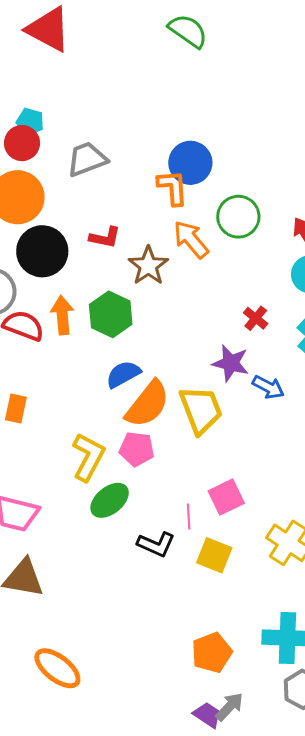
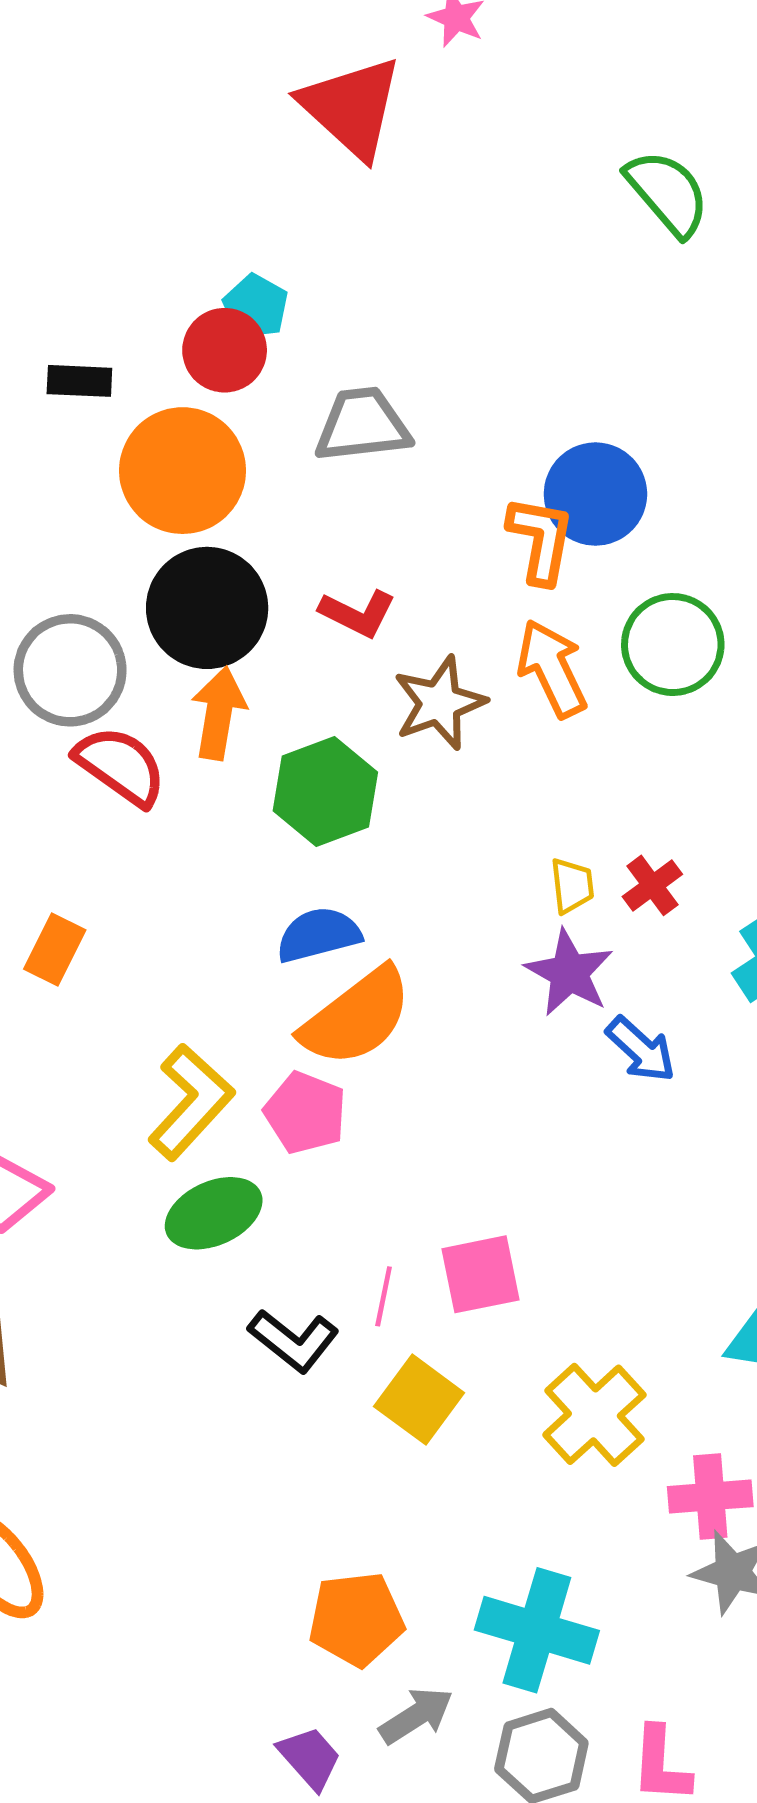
orange arrow: (62, 315) -> (219, 713), moved
yellow trapezoid: (201, 410) -> (572, 886), moved, size x0.5
gray arrow: (229, 707) -> (416, 1716), moved

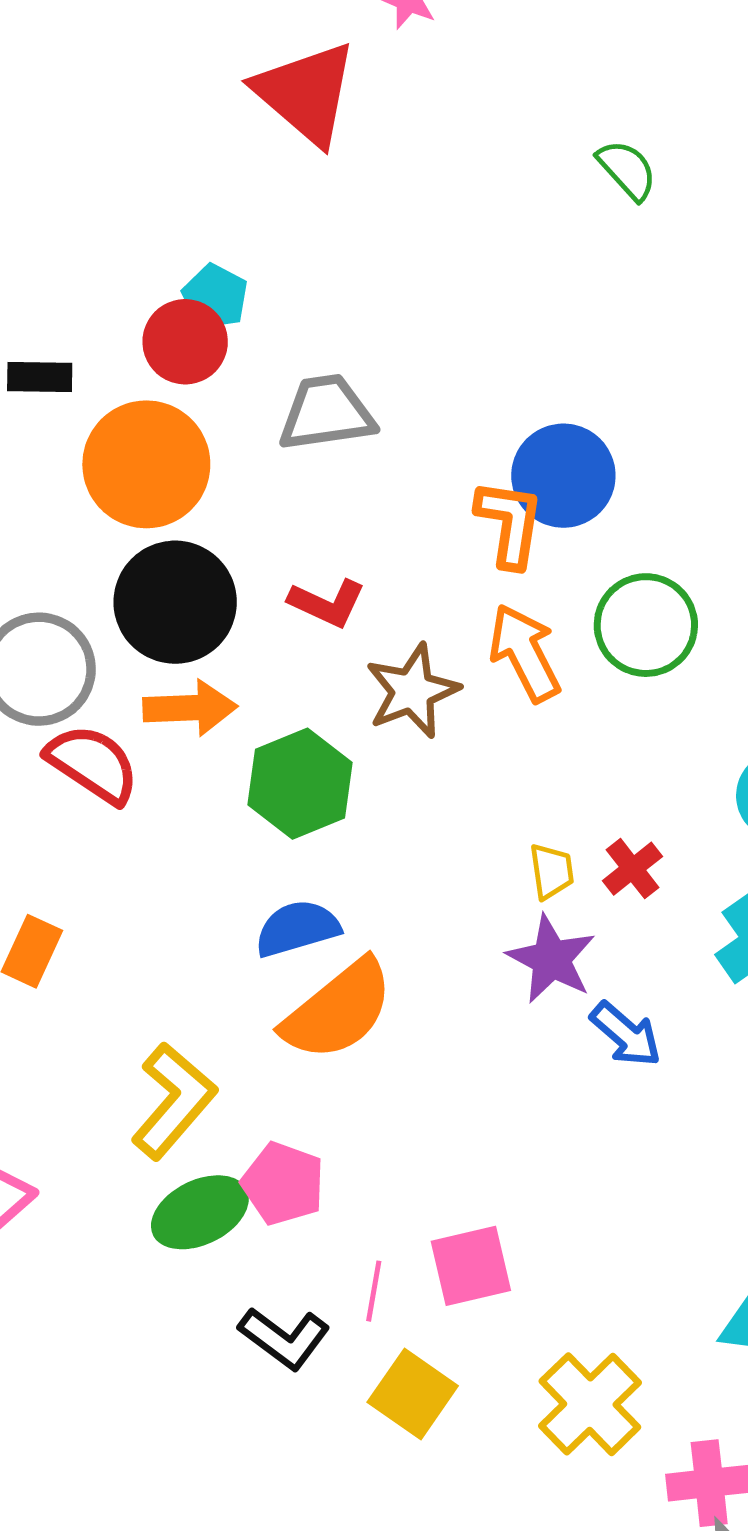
green semicircle: (668, 193) -> (627, 170), size x0.7
orange arrow: (219, 713) -> (190, 708), turned 80
pink pentagon: (305, 1113) -> (283, 1184), moved

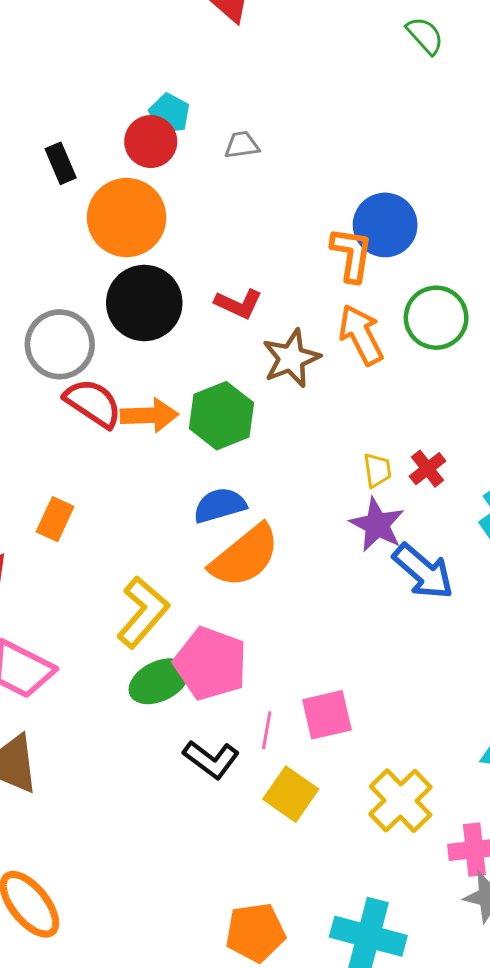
black rectangle: (40, 377) -> (61, 163), turned 66
gray trapezoid: (326, 413) -> (242, 145), moved, size x0.6
orange arrow: (190, 708) -> (149, 415), moved
blue arrow: (626, 1034) -> (423, 571), size x1.4
pink pentagon: (283, 1184) -> (211, 664), size x1.4

